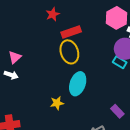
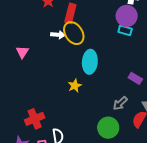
red rectangle: (71, 32) -> (70, 13), turned -42
white arrow: (11, 75) -> (58, 35), moved

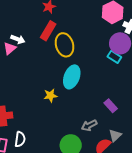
red rectangle: (70, 13) -> (48, 31), moved
white arrow: (58, 35) -> (18, 39), moved

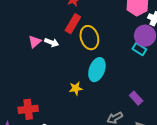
white arrow: (18, 39) -> (52, 42), moved

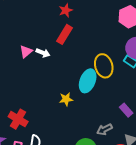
yellow ellipse: (89, 38) -> (104, 66), moved
red cross: (28, 109) -> (18, 119), turned 36

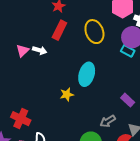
yellow ellipse: (104, 66) -> (94, 32), moved

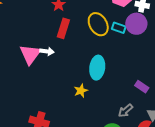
pink triangle: (23, 51) -> (30, 54), size x1.6
cyan rectangle: (128, 51) -> (119, 28), moved

